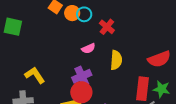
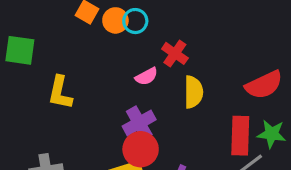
red cross: (107, 27) -> (175, 53), moved
yellow L-shape: (35, 75) -> (60, 93), moved, turned -130

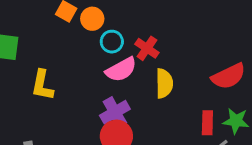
cyan circle: (135, 21) -> (112, 42), moved
pink semicircle: (147, 76) -> (121, 70), size x1.5
red rectangle: (240, 136) -> (207, 123), size x0.7

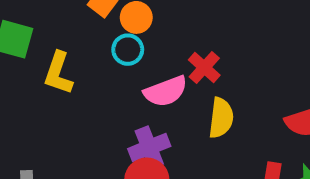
cyan circle: (112, 42) -> (128, 50), moved
yellow L-shape: (42, 85) -> (58, 73), moved

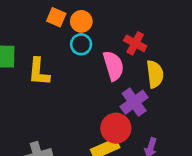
pink semicircle: (166, 91) -> (113, 66), turned -72
purple cross: (149, 147) -> (134, 102), moved

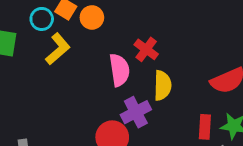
cyan circle: (81, 44) -> (42, 19), moved
yellow L-shape: (39, 72) -> (58, 49), moved, turned -144

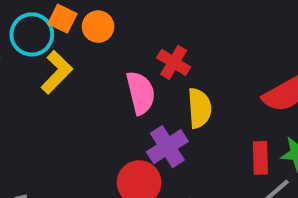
cyan circle: (42, 19) -> (32, 34), size x1.4

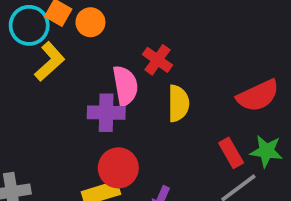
purple cross: (167, 147) -> (106, 113), moved, turned 30
red rectangle: (260, 158) -> (231, 153), turned -32

